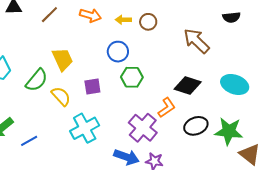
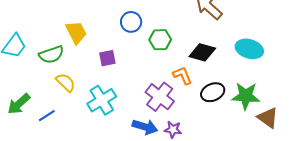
green hexagon: (132, 77) -> (160, 40), moved
green semicircle: (37, 80) -> (51, 55), turned 35
yellow semicircle: (61, 96) -> (66, 82), moved
orange L-shape: (167, 108) -> (183, 75), turned -75

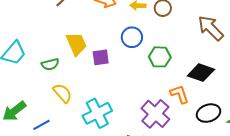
green semicircle: (51, 55) -> (50, 64), size x0.7
purple square: (107, 58) -> (101, 57), moved

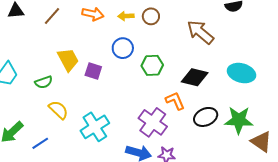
purple square: (101, 57) -> (93, 71), turned 30

